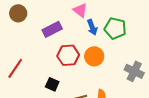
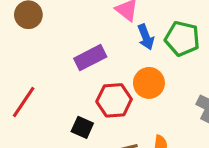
purple rectangle: (52, 29) -> (90, 58), moved
red hexagon: (68, 55) -> (114, 100), moved

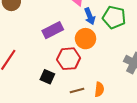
orange circle: (149, 83) -> (86, 39), moved

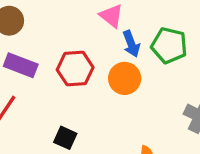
purple rectangle: (53, 30) -> (21, 65), moved, turned 48
red hexagon: (69, 59) -> (75, 69), moved

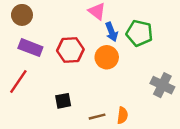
black square: (65, 138) -> (63, 101), turned -35

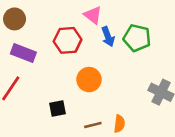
red hexagon: (70, 50) -> (68, 40), moved
orange circle: (107, 57) -> (89, 80), moved

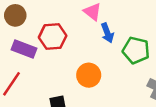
green pentagon: (137, 38) -> (136, 50), moved
red hexagon: (68, 40) -> (53, 37), moved

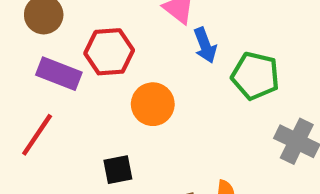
orange circle: (89, 75) -> (153, 104), moved

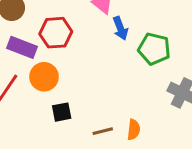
orange circle: (153, 104) -> (44, 77), moved

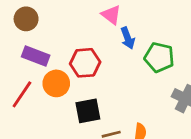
red hexagon: (56, 33) -> (85, 63), moved
black square: (62, 112) -> (88, 111), moved, size x1.4

